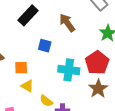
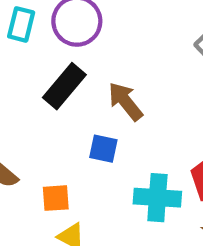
brown arrow: (67, 23) -> (125, 101), moved

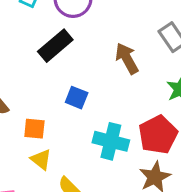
brown arrow: (125, 101) -> (127, 58), moved

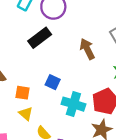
blue square: (77, 98) -> (53, 82), moved

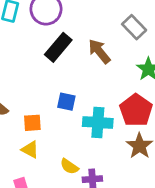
black rectangle: (40, 38) -> (58, 47), moved
yellow triangle: (26, 114) -> (30, 150), moved

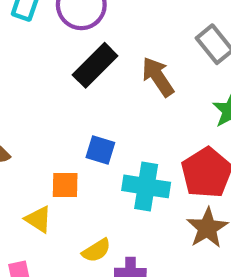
orange square: (32, 123) -> (65, 185), moved
yellow semicircle: (69, 166) -> (96, 250), turned -72

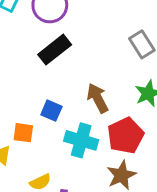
brown arrow: (158, 77) -> (98, 98), moved

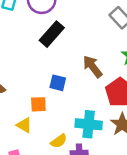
cyan cross: (81, 140) -> (89, 124), moved

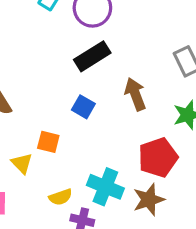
brown arrow: (93, 67) -> (135, 94), moved
blue square: (58, 83) -> (83, 107), moved

